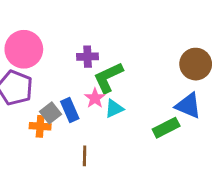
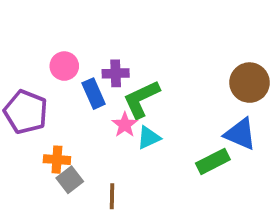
pink circle: (24, 49) -> (64, 66), moved, size x0.6
blue rectangle: (70, 110) -> (94, 94), moved
gray square: (50, 113) -> (70, 180), moved

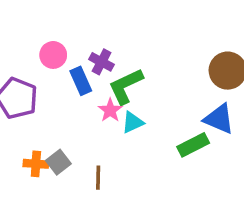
purple cross: (116, 73) -> (102, 62), turned 30
orange cross: (57, 160) -> (36, 164), moved

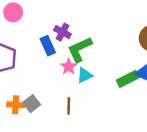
pink circle: (53, 55) -> (13, 12), moved
green rectangle: (193, 145) -> (128, 79), moved
brown line: (98, 178) -> (69, 106), moved

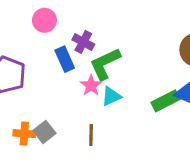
pink circle: (13, 12) -> (44, 20), moved

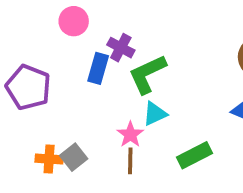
blue rectangle: (65, 59) -> (98, 68), turned 40
pink star: (91, 85) -> (130, 134), moved
green rectangle: (166, 101) -> (195, 155), moved

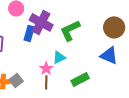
purple cross: (121, 48) -> (41, 22), size x1.6
green L-shape: (147, 74) -> (70, 30), moved

